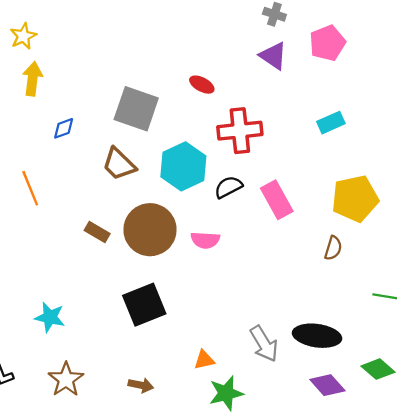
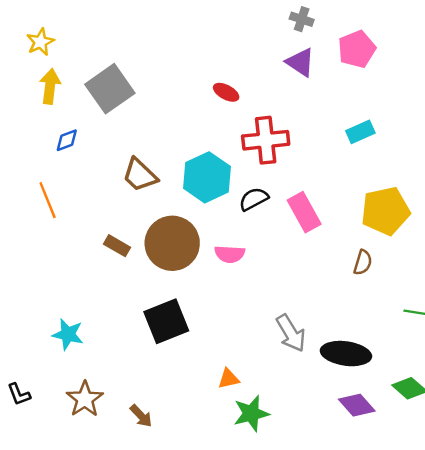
gray square: (136, 109) -> (110, 89), moved, turned 36
blue diamond: (64, 128) -> (67, 140), moved
gray arrow: (264, 344) -> (291, 333), moved
brown arrow: (141, 385) -> (141, 416), moved, turned 35

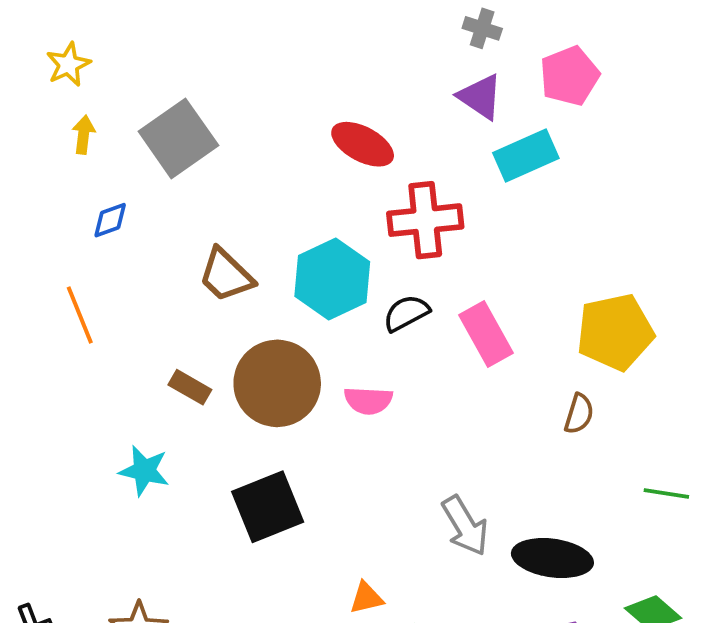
yellow arrow: (50, 86) -> (84, 135), size x0.7
red ellipse: (226, 92) -> (363, 144), size x1.5
cyan rectangle: (360, 132) -> (526, 156), moved, size x1.4
cyan star: (68, 334) -> (144, 471), moved

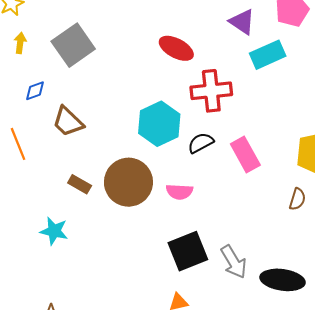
brown trapezoid: (226, 275) -> (68, 122), moved
black square: (268, 507) -> (188, 251), moved

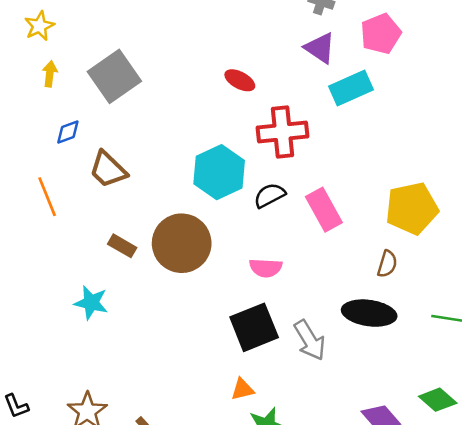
red ellipse: (176, 48) -> (240, 80), size x0.7
pink semicircle: (179, 192) -> (266, 268), moved
black ellipse: (283, 280) -> (369, 313), moved

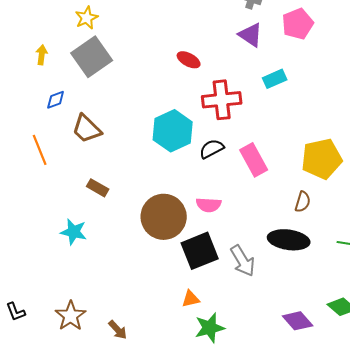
yellow star: (39, 26) -> (87, 18), moved
cyan rectangle: (351, 88) -> (275, 79), moved, size x0.7
brown circle: (182, 243) -> (164, 217), moved

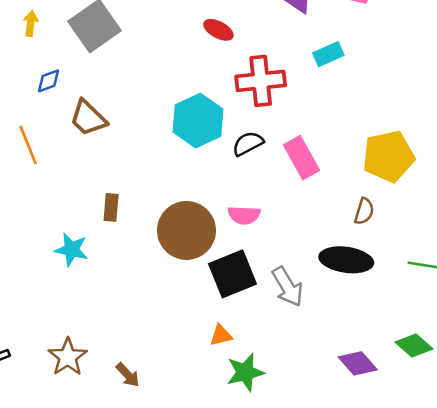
brown rectangle: (98, 188) -> (111, 207), moved, turned 65

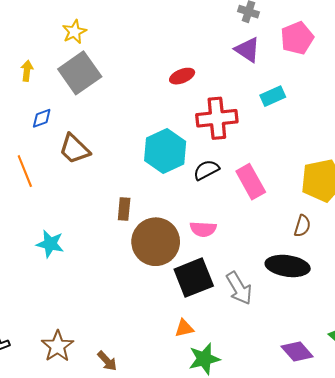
red ellipse: (218, 30) -> (182, 76), turned -50
brown rectangle: (111, 207) -> (124, 209), moved
cyan star: (71, 250) -> (50, 244), moved

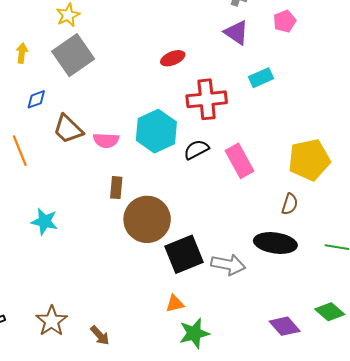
pink pentagon: (297, 38) -> (285, 21), size x0.7
pink semicircle: (203, 229) -> (106, 140), moved
gray arrow: (239, 288) -> (228, 265), turned -48

